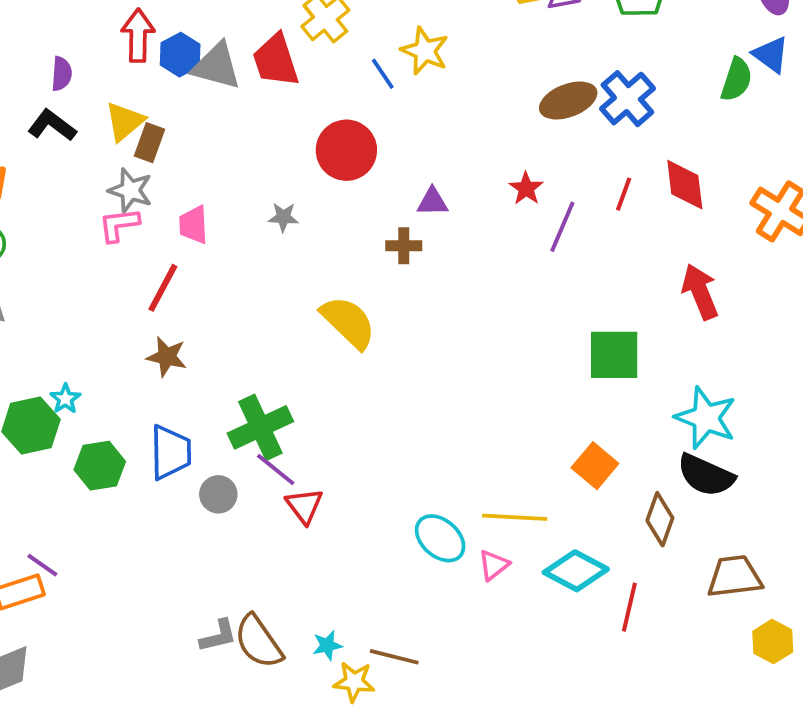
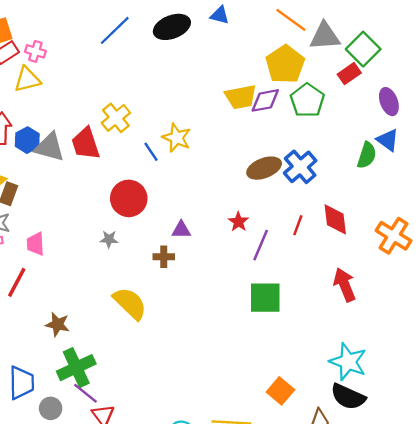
gray star: (283, 217) -> (109, 239), moved
green square: (614, 355) -> (265, 298), moved
brown star: (167, 357) -> (58, 324), moved

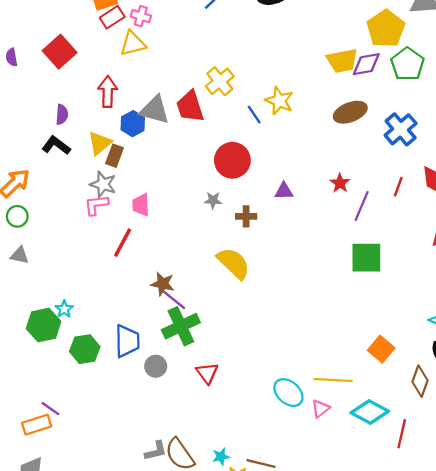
blue hexagon: (27, 140) -> (133, 124), moved
brown ellipse: (264, 168) -> (350, 112), moved
brown cross: (164, 257) -> (246, 216), moved
purple line: (86, 393) -> (174, 300), moved

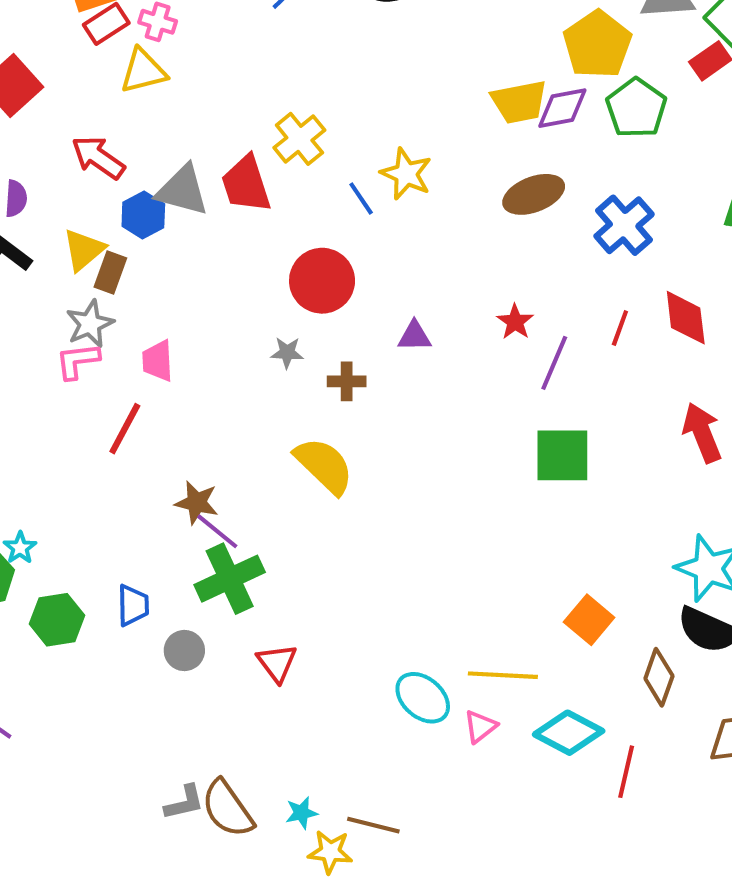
red arrow: (108, 92) -> (98, 157), turned -56
gray star: (103, 184) -> (90, 324), turned 30
blue trapezoid: (127, 341) -> (133, 605), size x0.7

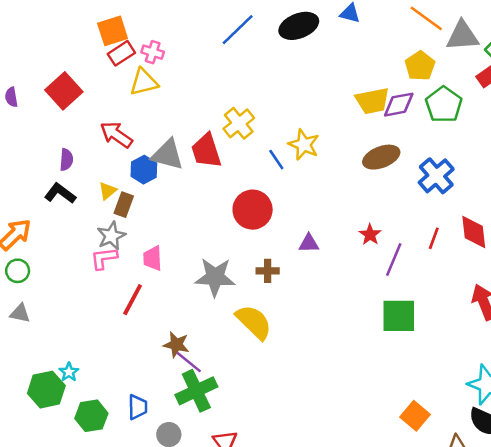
yellow pentagon: (597, 44) -> (420, 66), size x0.7
yellow triangle: (84, 250) -> (108, 191), size x0.7
gray star: (287, 353) -> (215, 277), moved, size x2.0

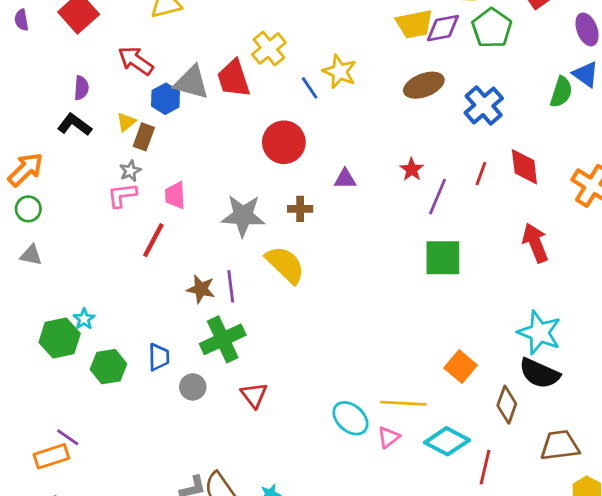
gray star: (111, 236) -> (130, 171), size x0.7
purple line: (189, 362) -> (231, 286), moved, turned 44

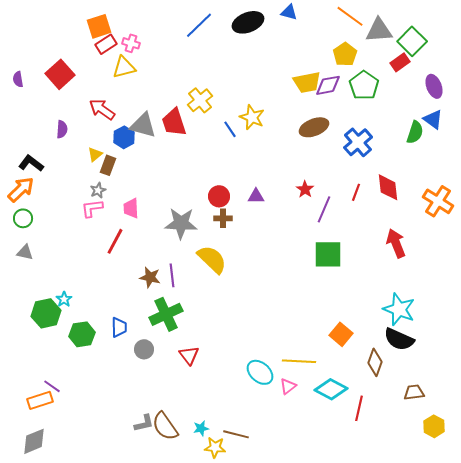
black L-shape: (74, 125) -> (31, 163), moved
red circle: (284, 142) -> (219, 196), moved, size x0.7
brown trapezoid: (560, 445) -> (414, 392), size x0.7

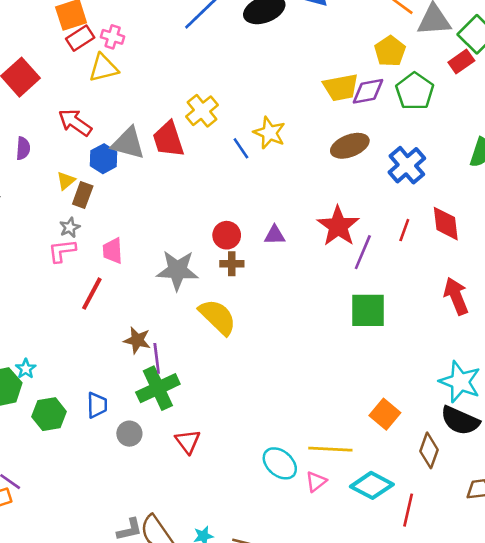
red star: (305, 189) -> (338, 226), size x1.8
purple line: (172, 275) -> (157, 358), moved

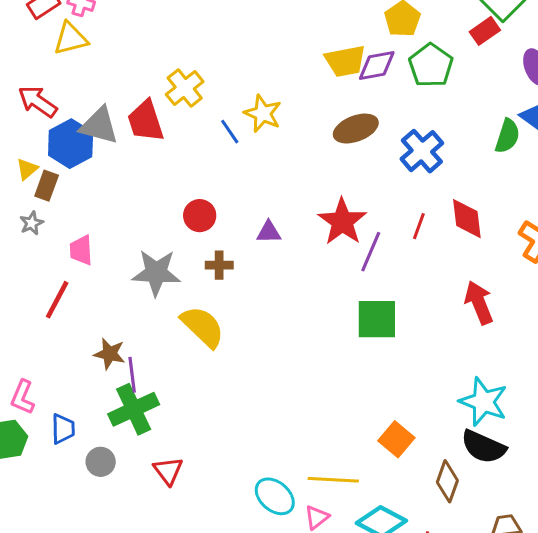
blue hexagon: (103, 159) -> (71, 144), size x1.4
red circle: (227, 235) -> (200, 216), moved
pink L-shape: (62, 251) -> (23, 397), moved, turned -60

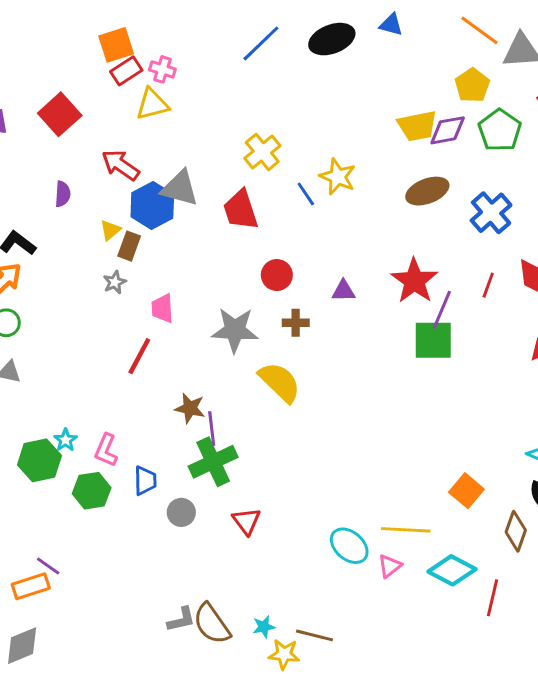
red trapezoid: (146, 121) -> (241, 210), moved
green square: (377, 319) -> (433, 340), moved

